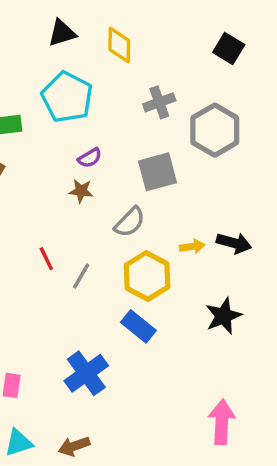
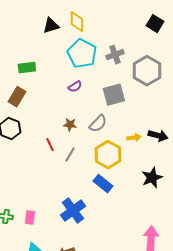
black triangle: (62, 33) -> (51, 26), moved
yellow diamond: (119, 45) -> (77, 22), moved
cyan pentagon: (67, 97) -> (82, 54), moved
brown star: (81, 191) -> (70, 125), moved

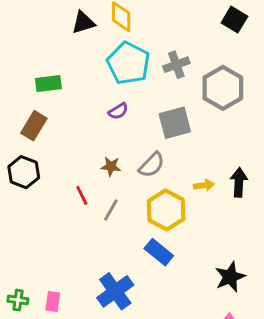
black arrow: (158, 136) -> (239, 182), turned -102
black star: (152, 178) -> (230, 277), moved

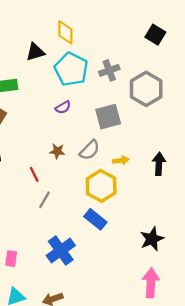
black triangle: (83, 22) -> (35, 52), moved
yellow arrow: (204, 185) -> (121, 160), moved
gray line: (111, 210) -> (45, 200), moved

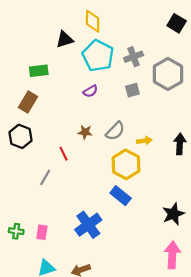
gray square: (108, 117) -> (132, 90), moved, size x0.6
gray line: (45, 200) -> (45, 177), moved

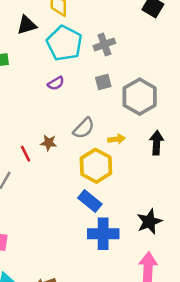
gray hexagon: (168, 74) -> (140, 97), moved
brown star: (85, 132) -> (49, 143), moved
blue cross: (88, 225) -> (103, 234), moved, turned 36

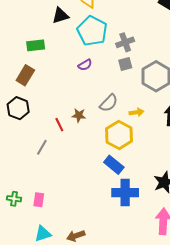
gray cross: (104, 44) -> (125, 42), moved

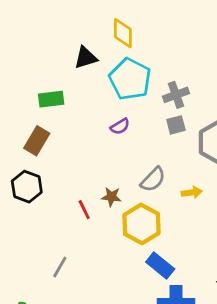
yellow hexagon: (119, 135) -> (142, 224), moved
gray line: (42, 147) -> (60, 267), moved

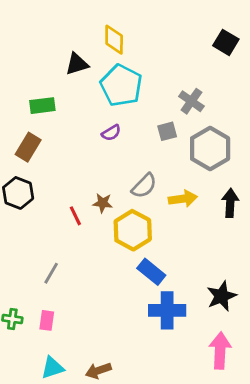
gray cross: (176, 95) -> (191, 101), moved, turned -35
yellow arrow: (192, 192) -> (183, 199), size x1.4

